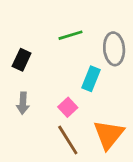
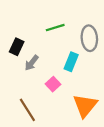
gray arrow: (23, 103) -> (32, 63), moved, turned 35
brown line: (68, 140) -> (27, 110), moved

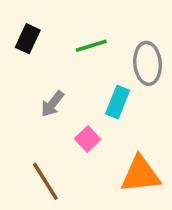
black rectangle: (17, 47) -> (28, 39), moved
orange triangle: (85, 106) -> (140, 174), turned 45

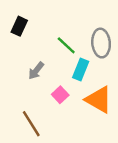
green line: (91, 46) -> (66, 45), moved, turned 60
orange triangle: (140, 174) -> (99, 100), moved, turned 36

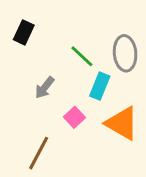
brown line: (31, 124) -> (39, 153), turned 60

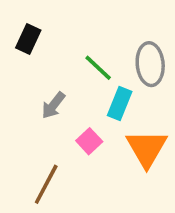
orange triangle: (122, 123) -> (147, 148), turned 30

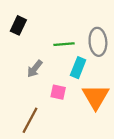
green line: (98, 68) -> (64, 44), turned -48
pink square: (89, 141) -> (58, 92), turned -35

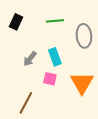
green line: (64, 44) -> (55, 21), moved
cyan rectangle: (78, 68) -> (55, 57), moved, turned -42

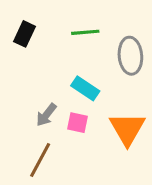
cyan rectangle: (55, 57) -> (85, 88), turned -36
gray arrow: (30, 59) -> (46, 115), moved

